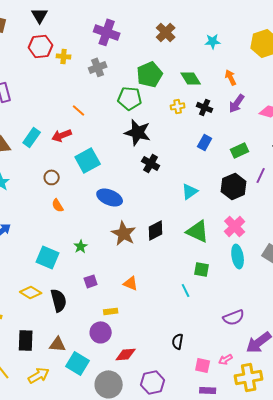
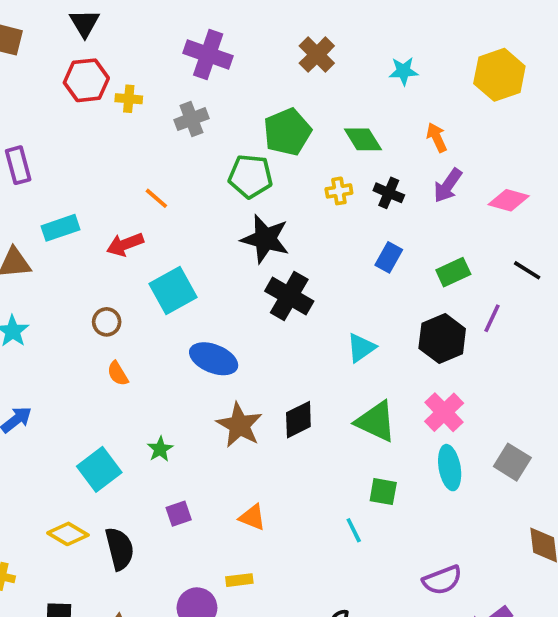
cyan rectangle: (32, 137) -> (61, 228), moved, turned 36
black cross: (151, 163) -> (289, 296), size x1.4
cyan square: (48, 257) -> (99, 469), turned 30
yellow rectangle: (111, 311) -> (239, 580), moved

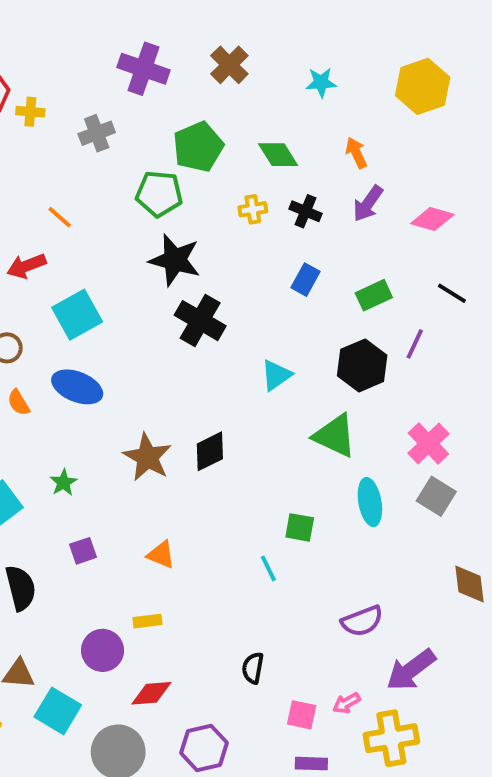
purple cross: (208, 55) -> (144, 69), moved
blue ellipse: (214, 359) -> (77, 387), moved
pink cross: (444, 412) -> (428, 443), moved
green triangle: (376, 421) -> (335, 436), moved

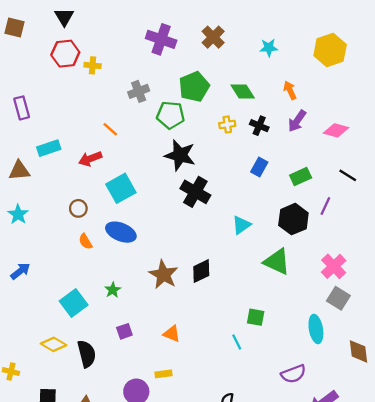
gray cross: (97, 133) -> (139, 91), moved
cyan ellipse: (370, 502) -> (316, 329), moved

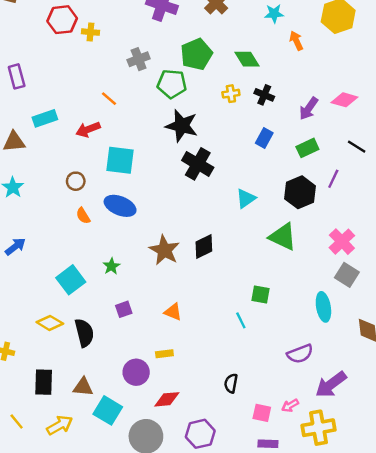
orange arrow: (290, 90) -> (296, 41), moved
purple arrow: (297, 121) -> (309, 108), moved
cyan square: (121, 188) -> (120, 160), turned 36

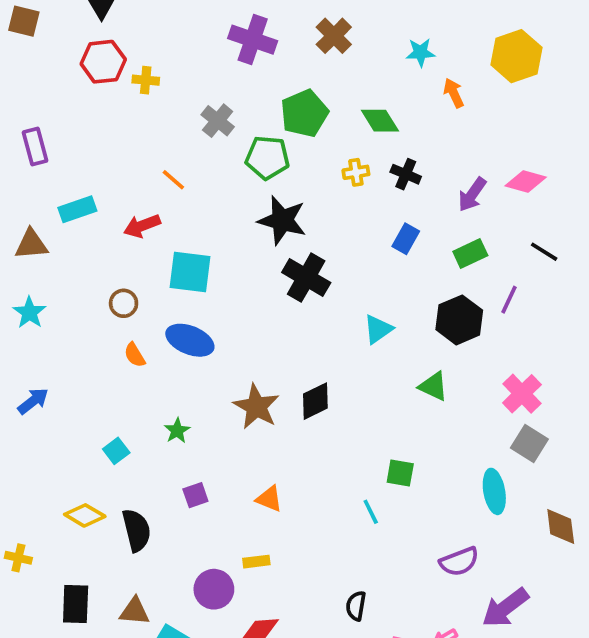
gray cross: (139, 59) -> (218, 121), turned -30
green triangle: (283, 237) -> (433, 386), size x0.7
cyan square: (71, 280) -> (116, 451), size x0.6

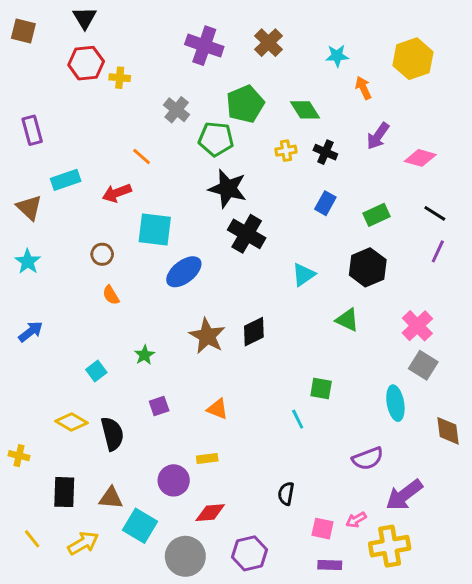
purple arrow: (472, 194) -> (378, 136), moved
brown triangle: (31, 244) -> (29, 208), turned 48
purple line: (509, 300) -> (438, 251), moved
blue ellipse: (190, 340) -> (184, 272), moved, turned -60

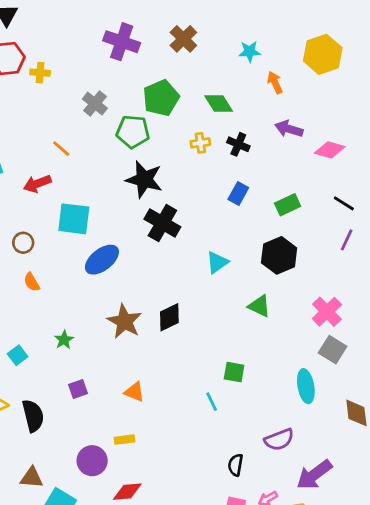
purple arrow: (378, 136) -> (289, 129), turned 72
black semicircle: (286, 494) -> (236, 465), moved

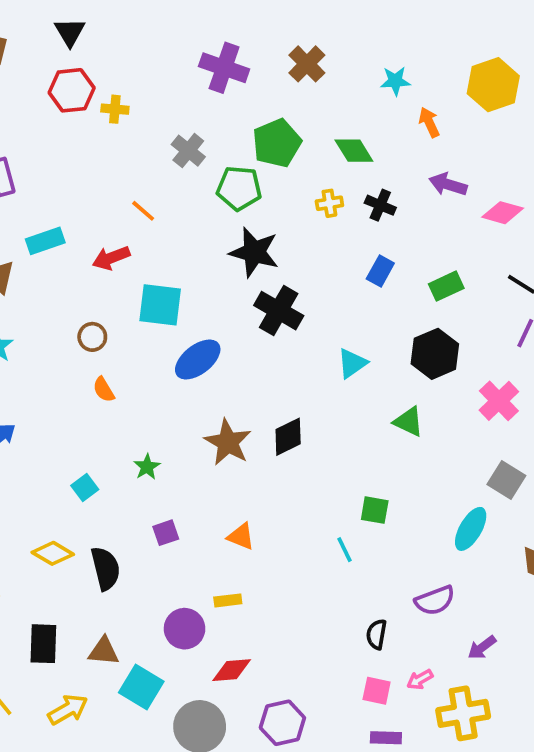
pink cross: (327, 312) -> (499, 401), moved
cyan ellipse: (306, 386) -> (471, 529), turned 40
purple arrow: (314, 475) -> (482, 647), size x0.6

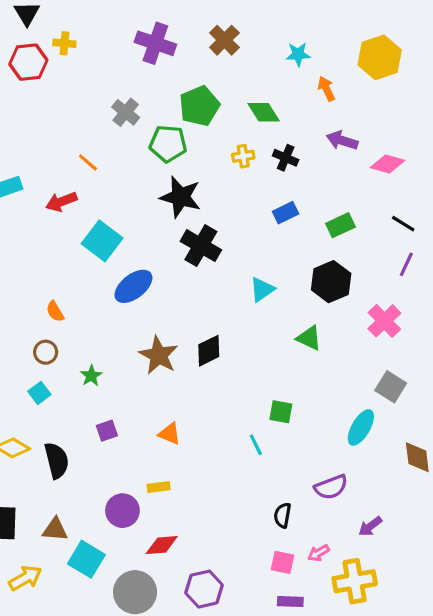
yellow cross: (115, 109) -> (64, 43), moved
blue rectangle: (380, 271) -> (286, 213), turned 35
cyan square: (160, 305) -> (102, 241), turned 30
brown circle: (92, 337) -> (46, 352), moved

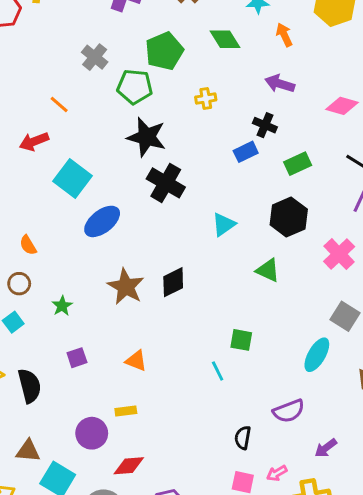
green diamond: (264, 112) -> (225, 39), moved
purple arrow: (342, 141) -> (280, 84), moved
black cross: (286, 158) -> (265, 125), moved

